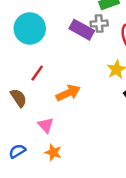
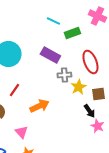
gray cross: (99, 24) -> (64, 75), moved

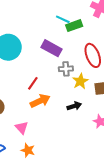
cyan line: (53, 21) -> (63, 19), moved
red line: (14, 90) -> (33, 83), moved
black arrow: (89, 111) -> (74, 106), moved, turned -72

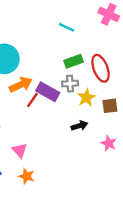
green rectangle: (74, 26) -> (74, 61), moved
purple rectangle: (52, 48) -> (48, 92), moved
orange arrow: (40, 101) -> (21, 85), moved

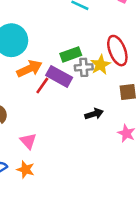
green rectangle: (74, 61) -> (71, 54), moved
yellow star: (86, 98) -> (101, 65), moved
orange star: (27, 176) -> (26, 170), moved

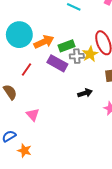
orange arrow: (29, 69) -> (44, 42), moved
red line: (42, 85) -> (27, 69), moved
orange star: (26, 170) -> (24, 151), moved

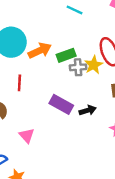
purple rectangle: (57, 63) -> (61, 104), moved
red line: (27, 69) -> (19, 83), turned -32

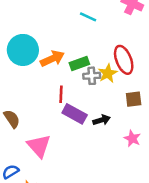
red line: (19, 83) -> (61, 94), moved
pink triangle: (27, 135) -> (39, 146), size x1.5

